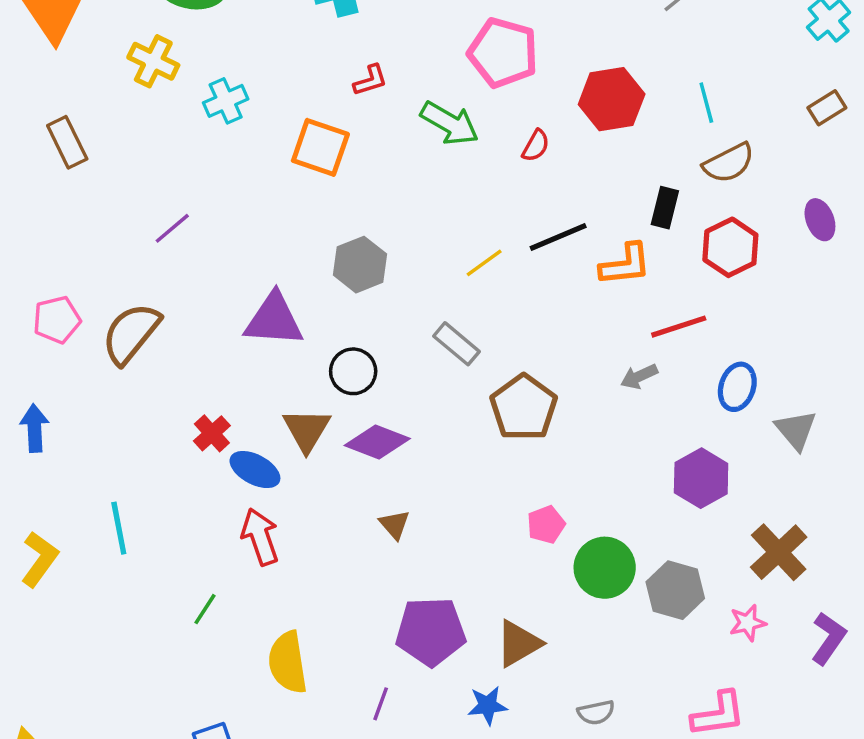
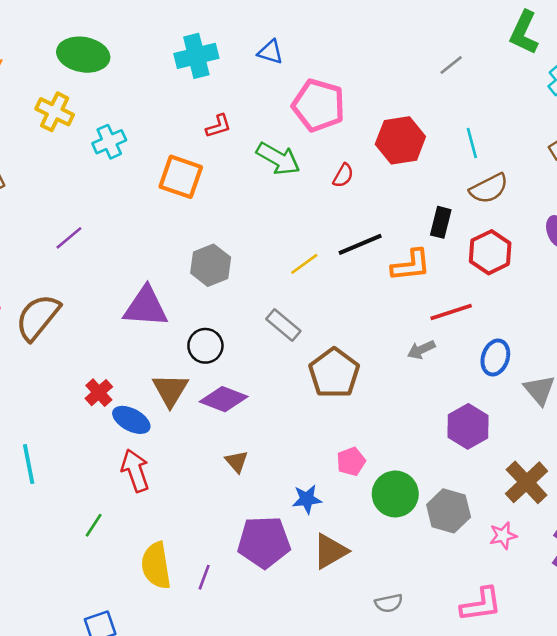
purple line: (381, 704) -> (204, 577), moved
blue star: (488, 706) -> (307, 499), moved

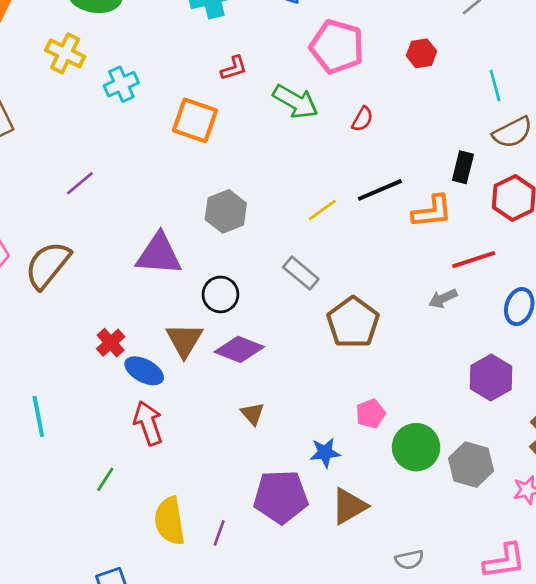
red hexagon: (400, 140) -> (421, 53), moved, size x0.6

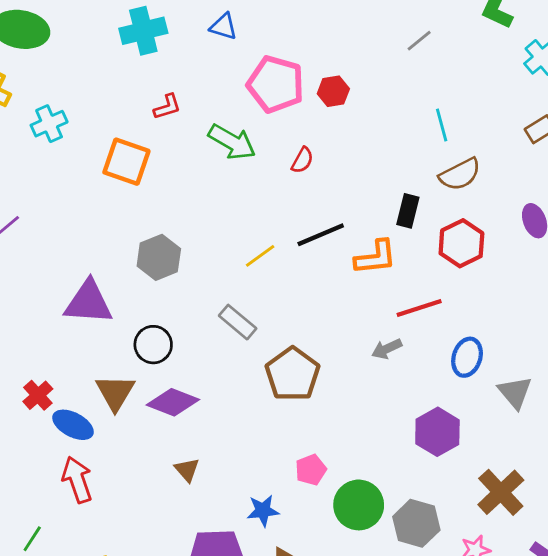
red hexagon: (421, 53) -> (333, 91), moved

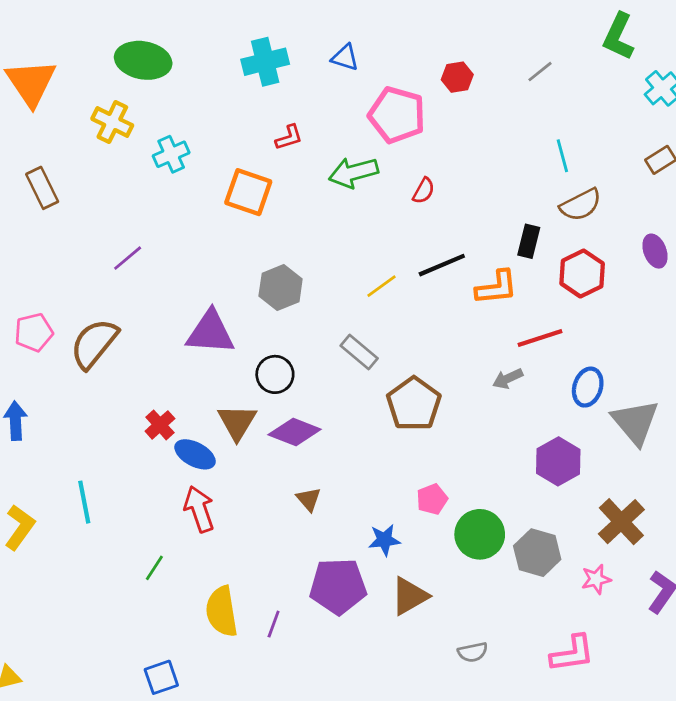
red hexagon: (333, 91) -> (457, 77), moved
green arrow: (232, 142) -> (353, 172), turned 135
gray triangle: (515, 392) -> (635, 422), size x1.4

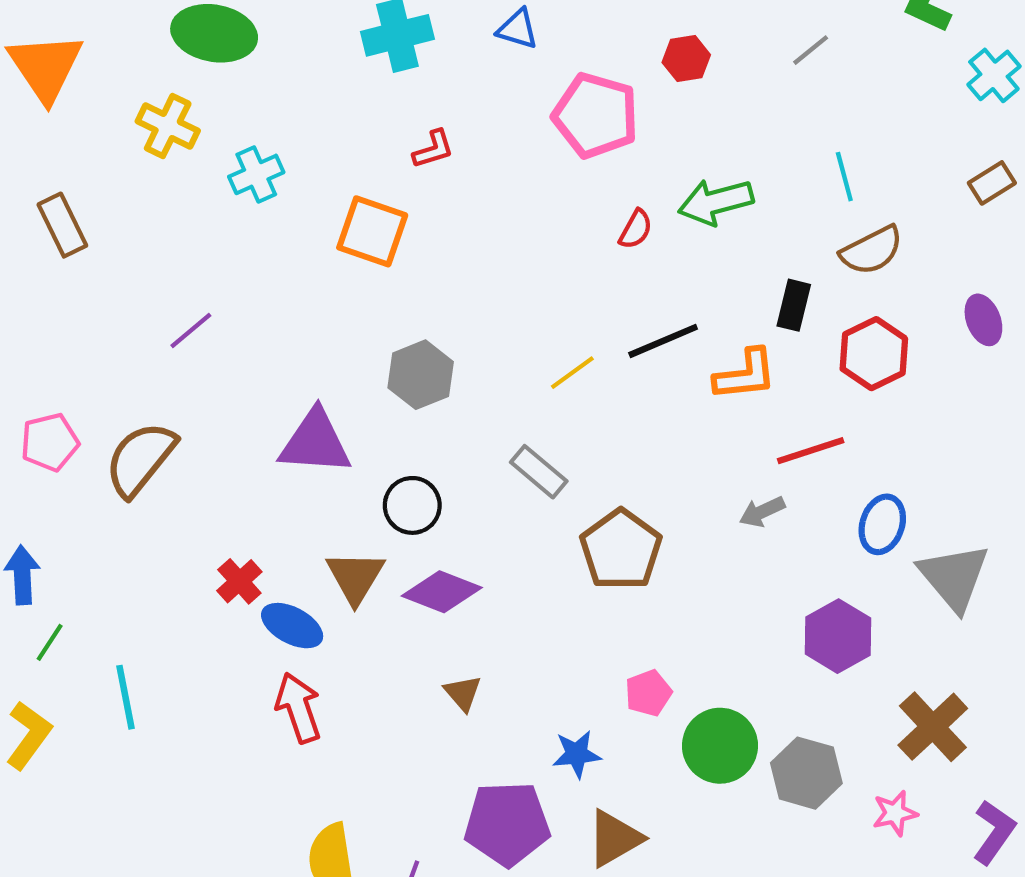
green arrow: (353, 172) -> (716, 202), moved
green line: (154, 568) -> (50, 642), moved

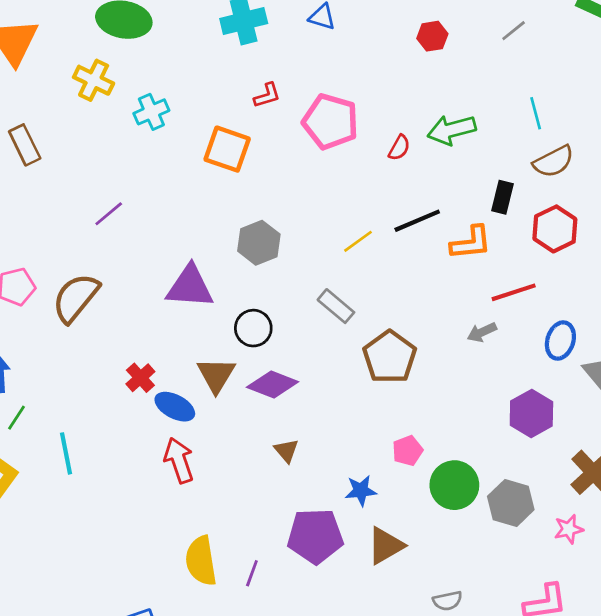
pink pentagon: (596, 115) -> (330, 122), moved

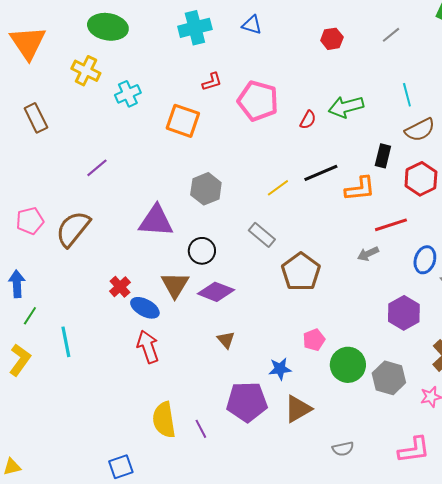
purple line: (252, 573) -> (201, 429), turned -48

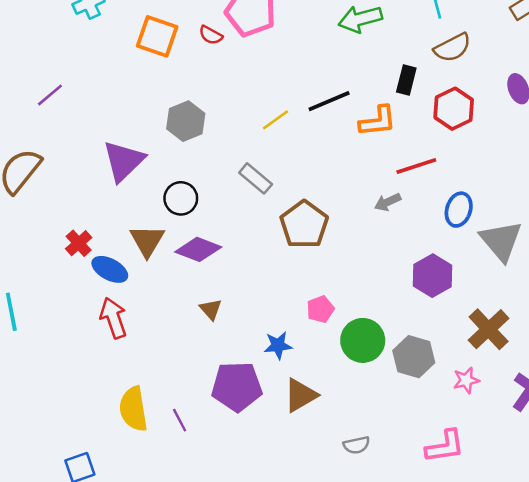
red semicircle: (308, 120) -> (211, 35), moved, turned 90
purple triangle: (156, 221) -> (123, 161), turned -48

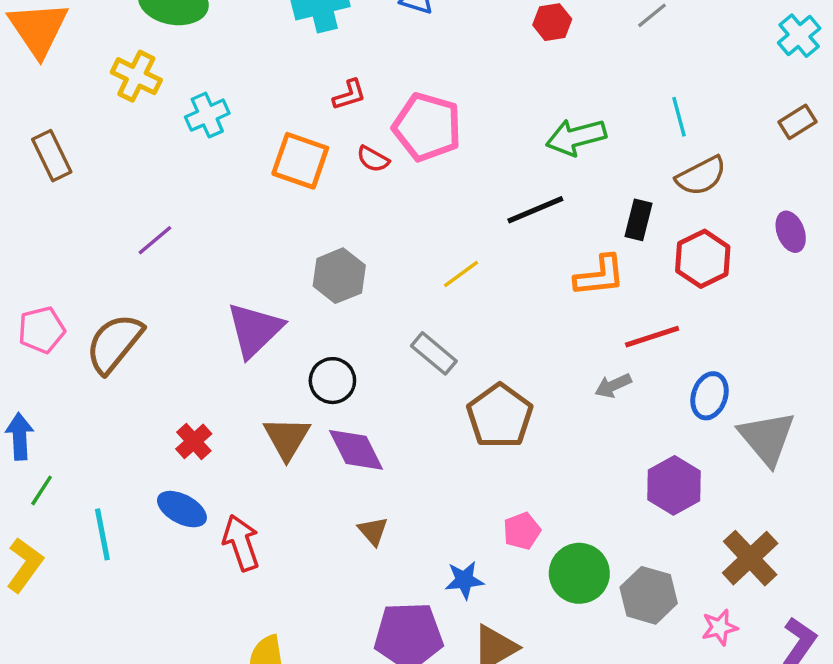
black line: (329, 101) -> (535, 210), moved
purple diamond: (198, 249) -> (356, 450), turned 42
blue ellipse: (110, 269) -> (182, 509), moved

